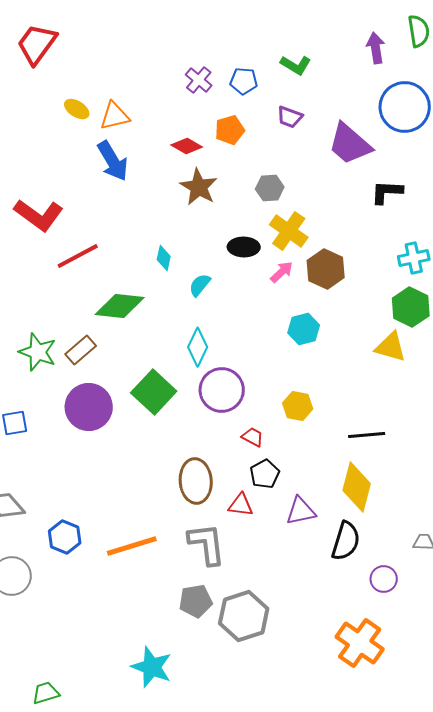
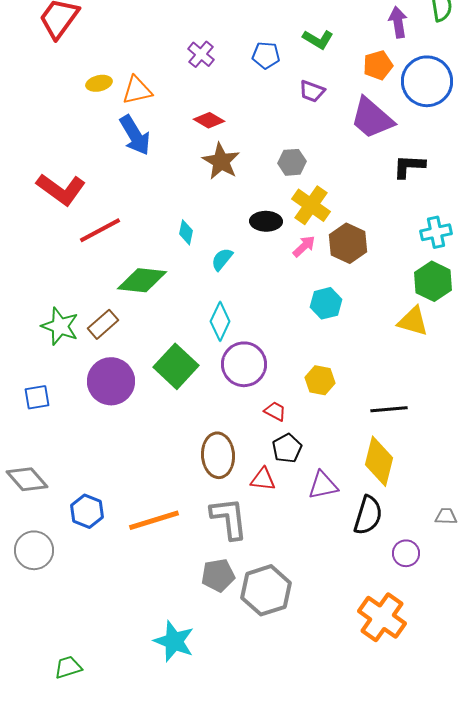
purple cross: (199, 80) -> (201, 54), moved
yellow ellipse: (77, 109) -> (99, 83), turned -45
orange pentagon: (230, 130) -> (378, 65), moved

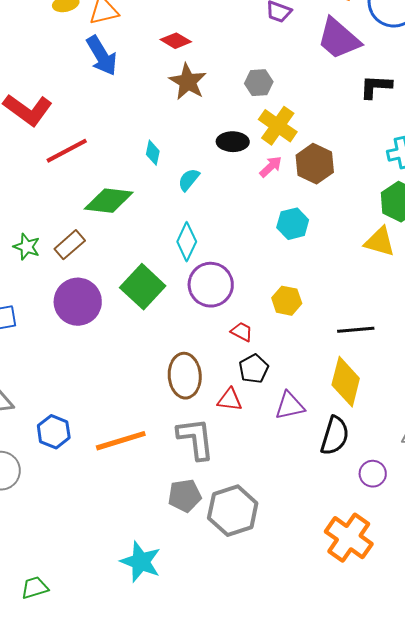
green star: (60, 326) -> (27, 247), size x0.7

